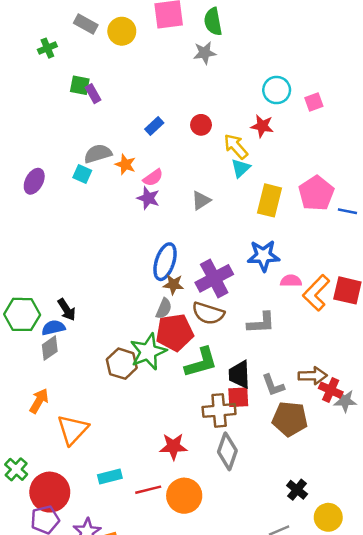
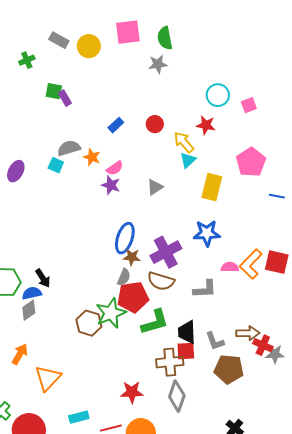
pink pentagon: (316, 193) -> (251, 162), moved
pink semicircle: (291, 281) -> (230, 267), moved

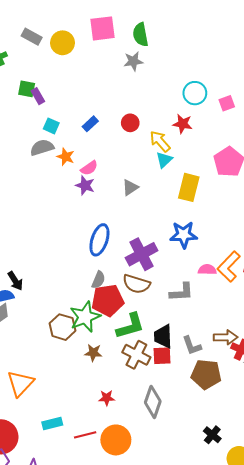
cyan square: (56, 165) -> (51, 126), moved
brown star: (132, 257) -> (93, 353), moved
brown cross: (170, 362) -> (136, 355), moved, turned 32
red star: (132, 392) -> (107, 398), size x0.7

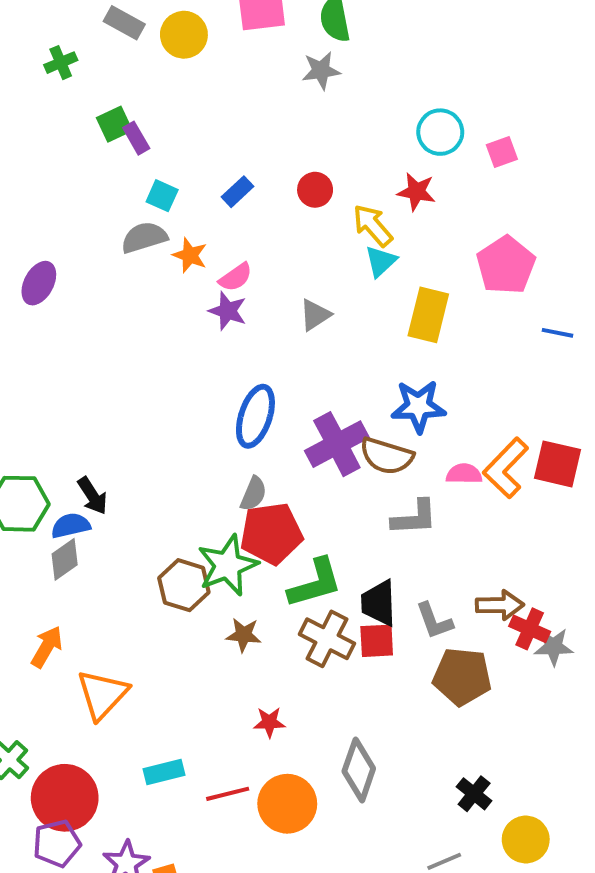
green square: (27, 89) -> (114, 124), turned -36
brown semicircle: (136, 284) -> (387, 456), moved
gray diamond: (153, 402) -> (359, 770), moved

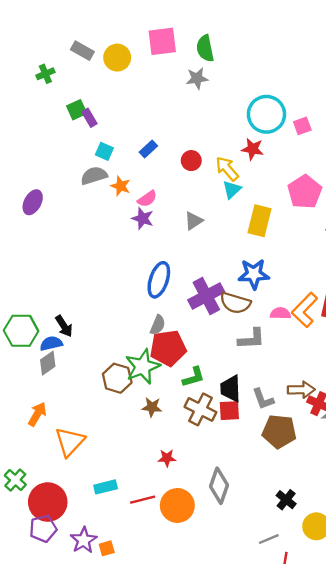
cyan circle: (440, 132) -> (266, 114), size x1.4
red circle: (315, 190) -> (191, 161), moved
green L-shape: (315, 583) -> (194, 377), size x0.7

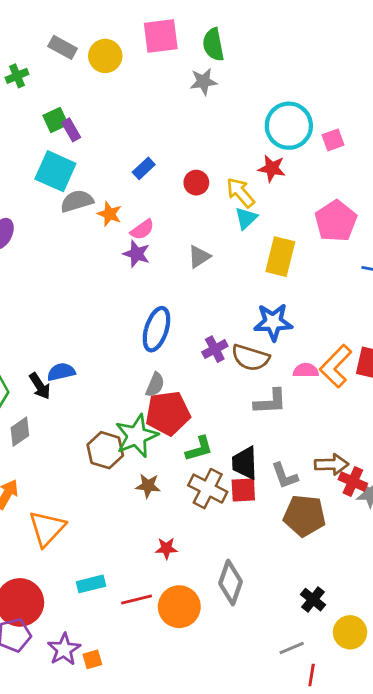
cyan square: (104, 151) -> (55, 171), moved, size x1.8
purple cross: (206, 296) -> (215, 349), size x0.6
blue semicircle: (51, 343) -> (61, 372), moved

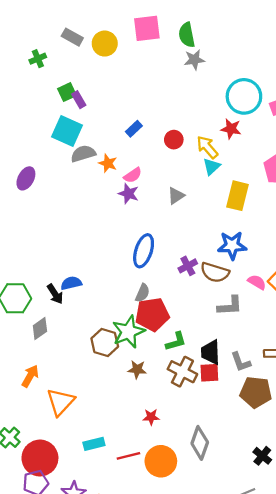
gray star: (203, 82) -> (194, 60), moved
pink semicircle: (306, 370) -> (257, 282), turned 30

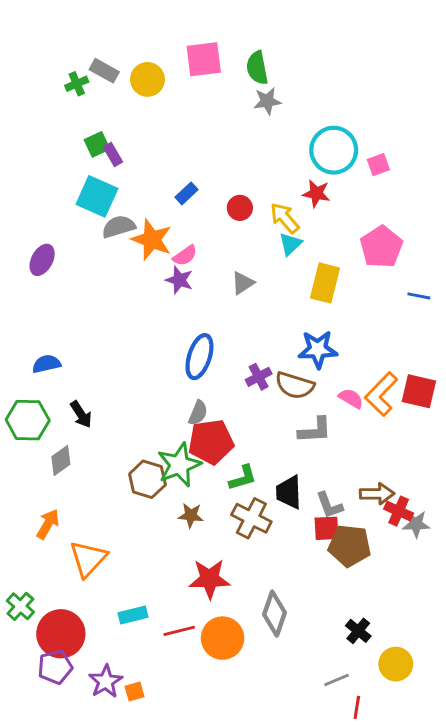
green cross: (38, 59) -> (77, 84), moved
orange star: (108, 163) -> (152, 240), size x1.6
blue semicircle: (71, 283) -> (46, 364), moved
red square: (209, 373) -> (326, 528), moved
red star: (151, 417) -> (210, 579), size x1.8

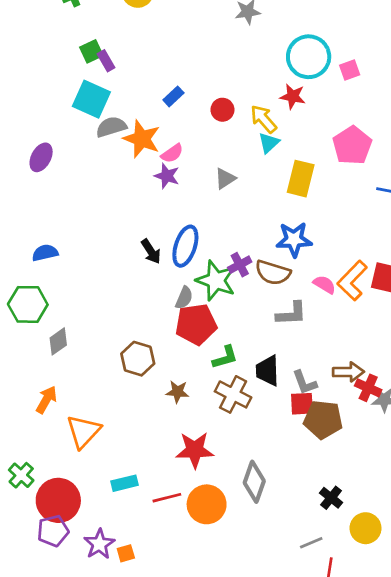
black arrow: (81, 414) -> (151, 251), moved
green star: (179, 465) -> (216, 281), moved, turned -30

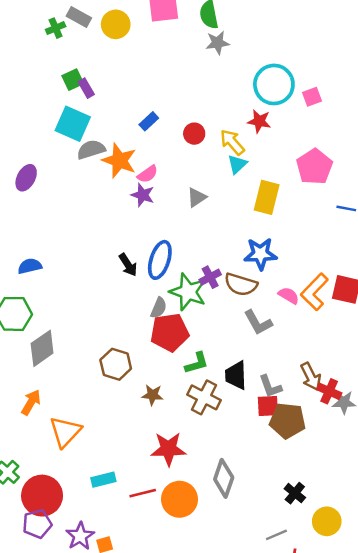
gray L-shape: (291, 314) -> (258, 323), turned 64
gray diamond: (58, 341) -> (42, 348), size x1.4
brown arrow: (348, 372) -> (311, 377), turned 64

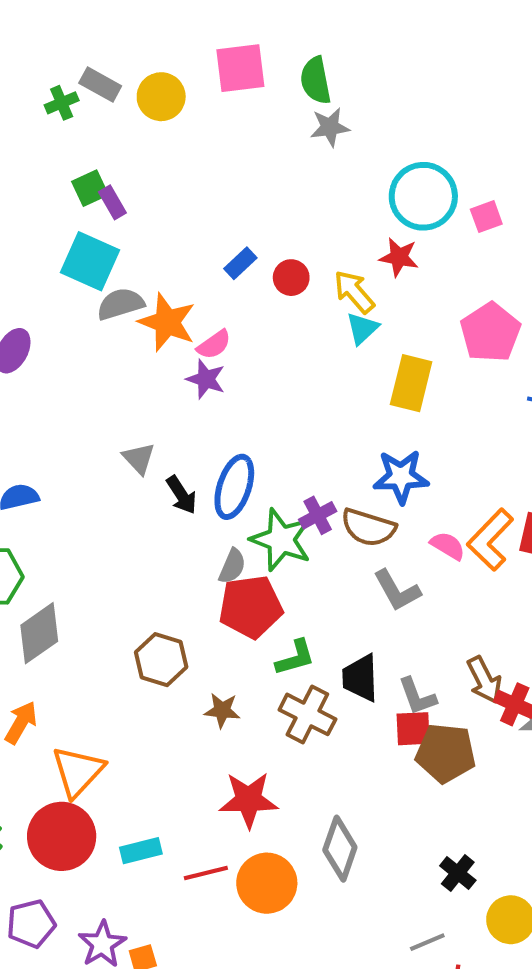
blue rectangle: (149, 121) -> (240, 263), moved
gray triangle: (197, 197) -> (139, 458), moved, turned -40
red circle: (42, 496) -> (62, 836), moved

